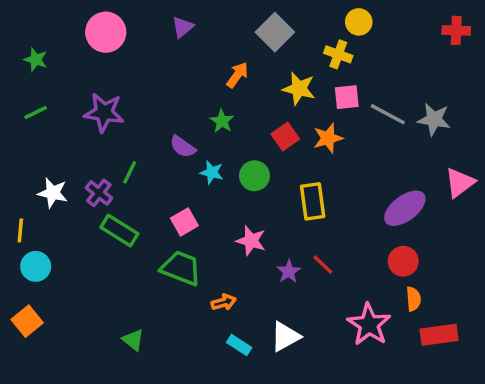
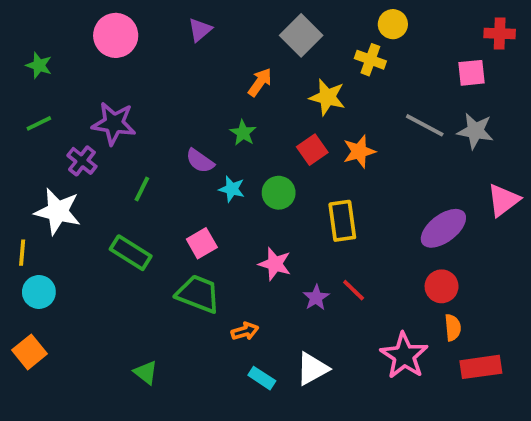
pink square: (347, 97) -> (472, 73), moved
white star: (53, 193) -> (58, 211), size x1.4
purple cross: (99, 193) -> (82, 161), moved

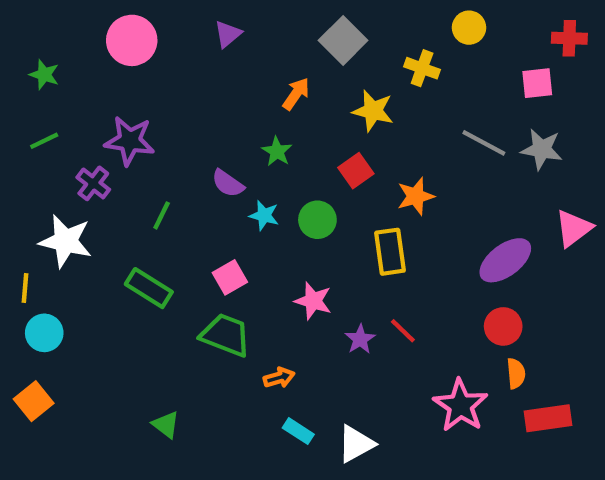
yellow circle: (393, 24) -> (469, 28), moved
orange star: (359, 152) -> (416, 196), moved
white triangle: (312, 369) -> (356, 444), moved

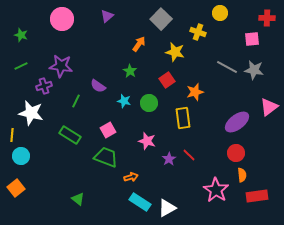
purple cross: (93, 183) -> (44, 86), turned 35
purple semicircle: (228, 183) -> (98, 86), moved
cyan rectangle: (298, 431) -> (140, 202), size x1.5

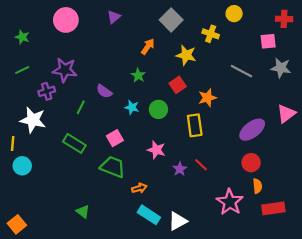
gray star: (254, 70) -> (281, 68), moved
orange square: (16, 188) -> (17, 224), moved

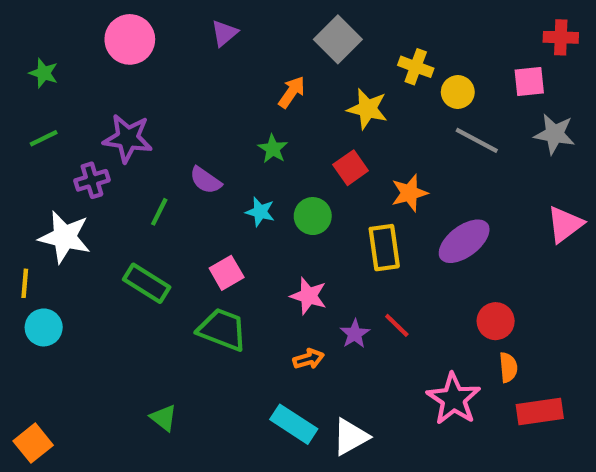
yellow circle: (234, 14) -> (458, 92), moved
purple ellipse: (252, 130) -> (464, 241), moved
orange arrow: (139, 188) -> (309, 359), moved

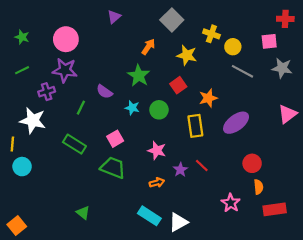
pink circle: (130, 39) -> (66, 39), moved
green star: (273, 149) -> (139, 76), size x1.5
pink star: (454, 399) -> (231, 203), size x0.7

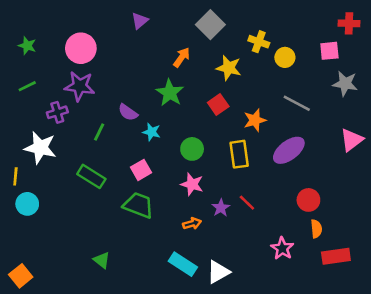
gray line: (242, 71) -> (297, 103), moved
cyan star: (132, 108) -> (151, 132), moved
green circle: (159, 110) -> (192, 149), moved

